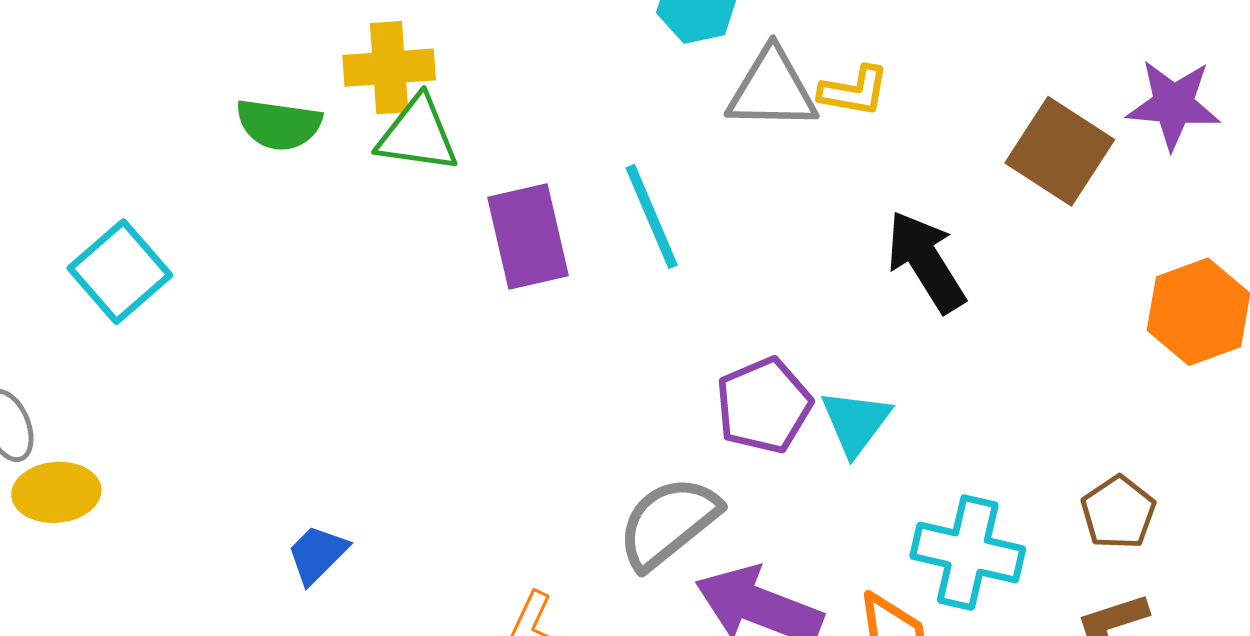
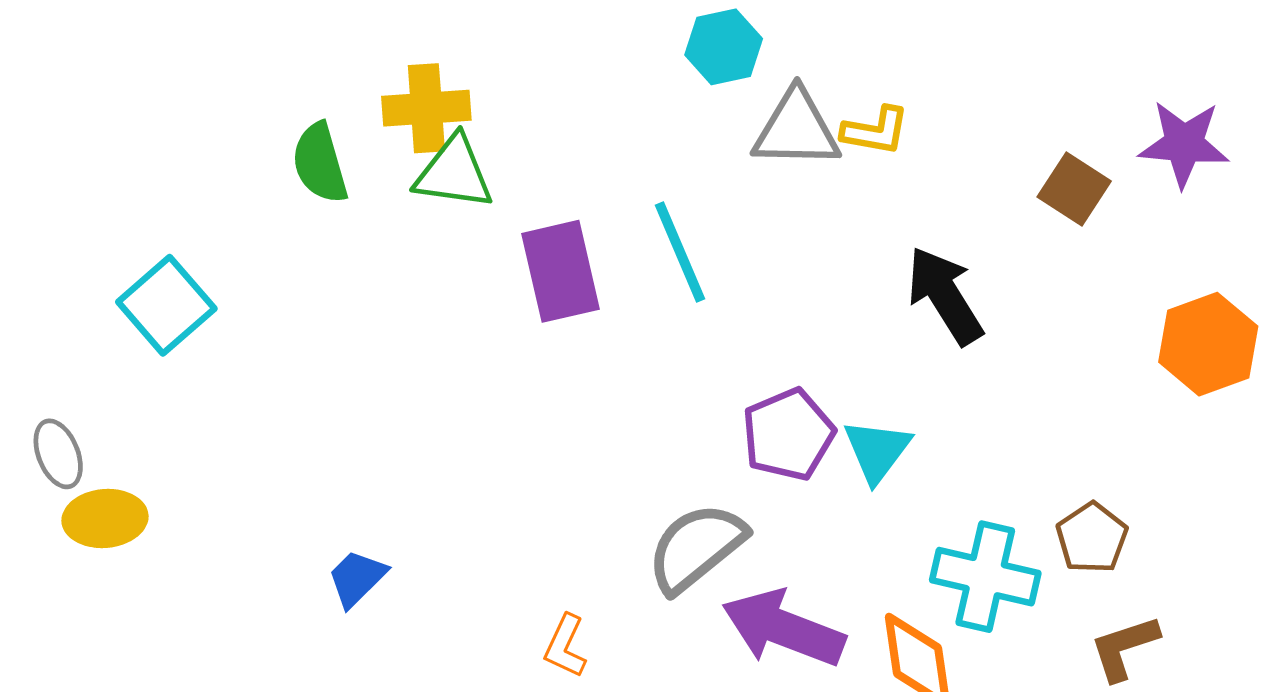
green semicircle: (279, 124) -> (320, 163), turned 66
brown square: (1060, 151) -> (1074, 189), size x0.7
brown pentagon: (1118, 512) -> (1092, 538), moved

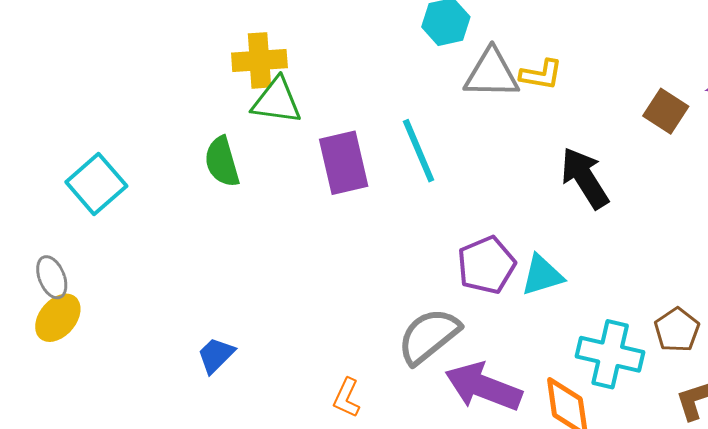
green semicircle: (320, 163) -> (222, 162), moved
cyan triangle: (877, 451) -> (542, 275), turned 36
gray ellipse: (58, 454) -> (52, 277), moved
yellow ellipse: (105, 518) -> (58, 318), turned -45

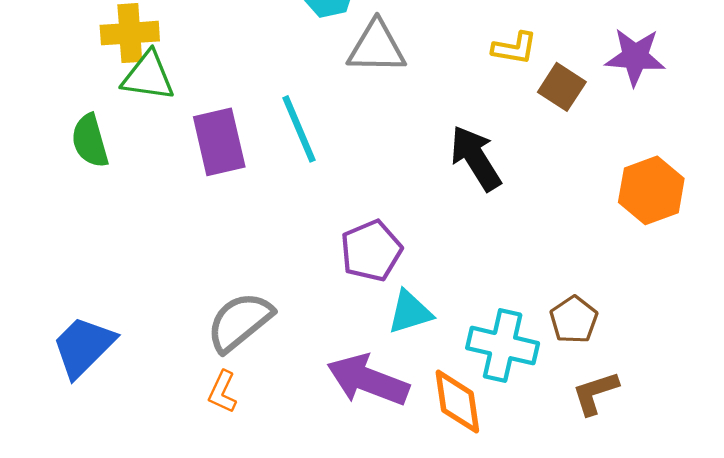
yellow L-shape: (541, 75) -> (514, 48), moved
cyan triangle: (542, 275) -> (410, 312), moved
gray semicircle: (429, 336) -> (240, 322), moved
blue trapezoid: (216, 355) -> (83, 347), size x1.6

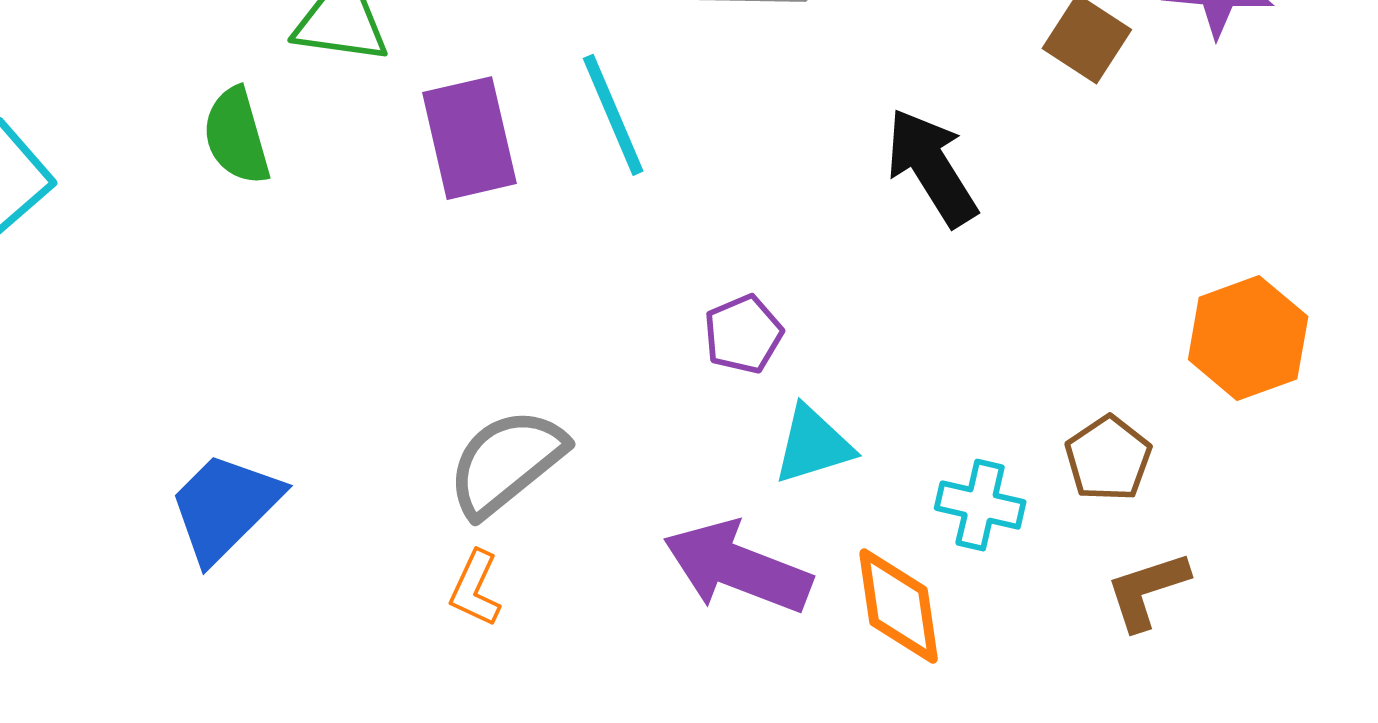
orange hexagon: (651, 190) -> (1248, 338), moved
purple pentagon: (371, 251) -> (743, 334), size x0.7
cyan cross: (503, 346) -> (980, 505), size x0.7

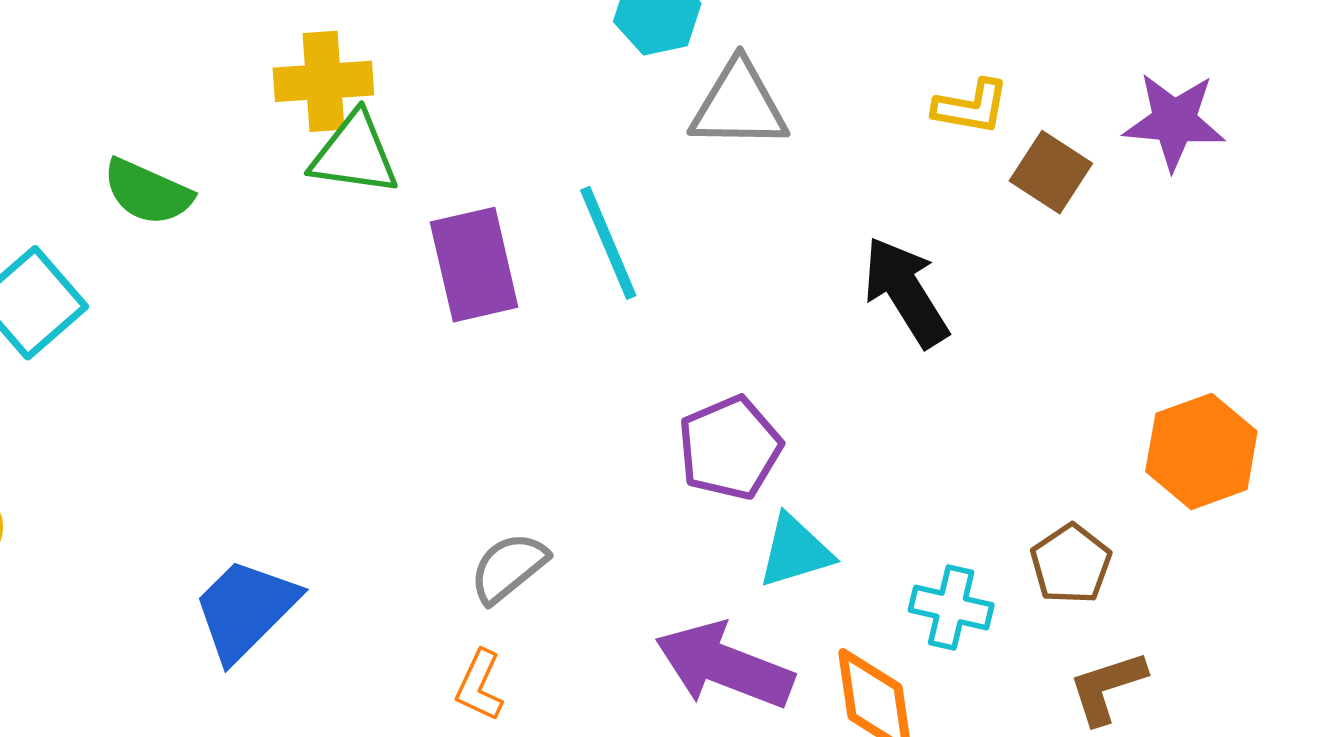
green semicircle: (236, 136) -> (148, 192), moved, turned -50
purple pentagon: (743, 334) -> (730, 448), size x1.4
gray semicircle: (506, 462) -> (509, 568), size x0.7

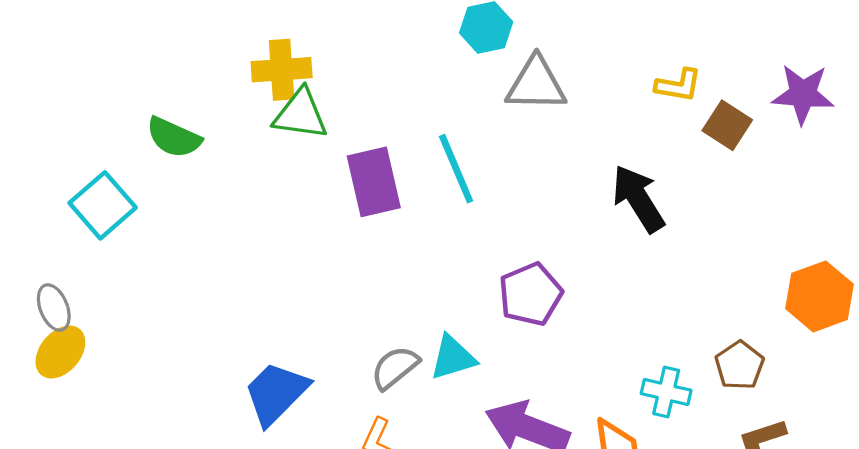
cyan triangle: (795, 551) -> (453, 358), moved
blue trapezoid: (245, 609) -> (276, 393), moved

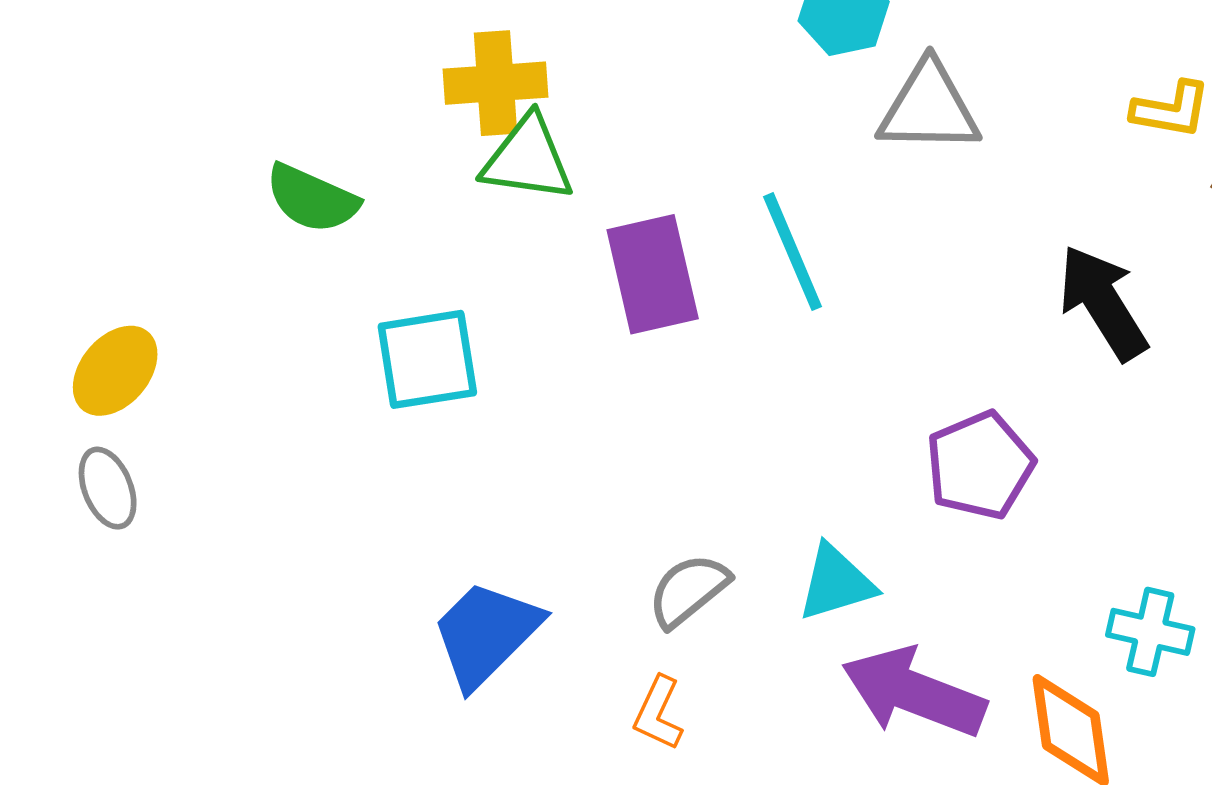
cyan square: (103, 205) -> (427, 359), moved, turned 32
purple pentagon: (531, 294) -> (980, 465), moved
yellow ellipse: (60, 352) -> (115, 371), moved
cyan triangle: (453, 358) -> (836, 583), moved

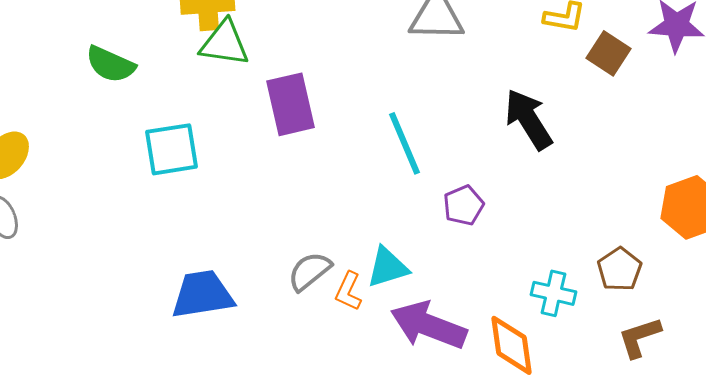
cyan line: (793, 252) -> (404, 143), moved
purple pentagon: (980, 465) -> (464, 205), size x0.7
blue trapezoid: (486, 634) -> (202, 294), turned 36
orange L-shape: (658, 713) -> (348, 291), moved

